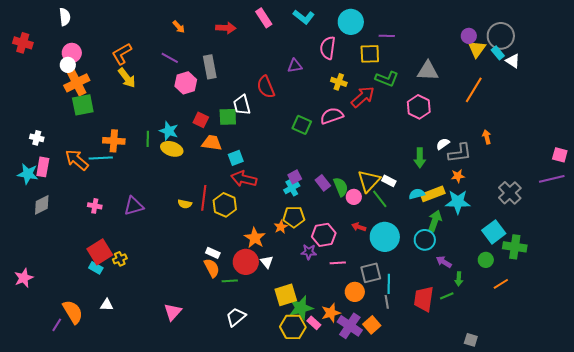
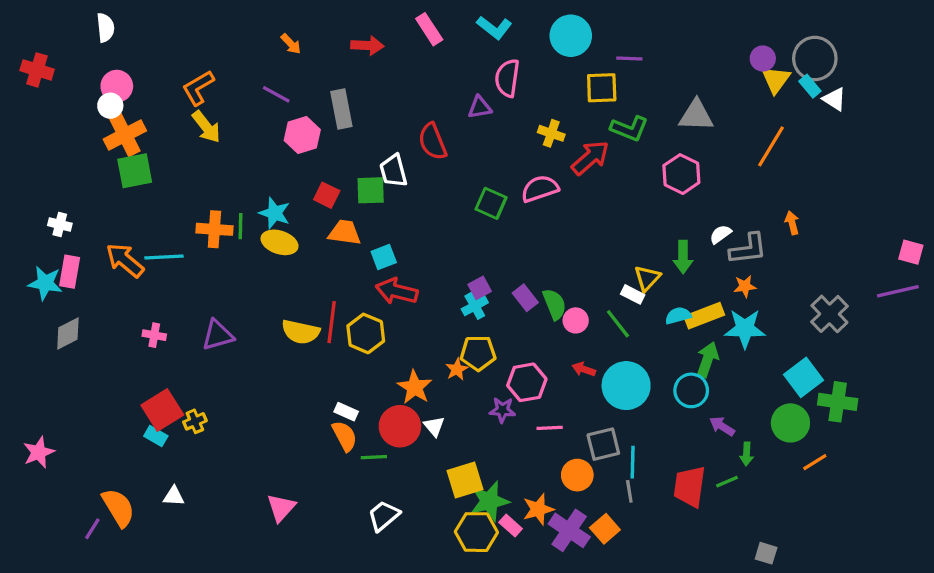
pink semicircle: (328, 48) -> (507, 78), moved
orange cross: (114, 141) -> (214, 229), moved
yellow triangle: (369, 181) -> (647, 278), moved, size x0.7
yellow semicircle: (185, 204) -> (301, 332), size x1.6
green circle: (486, 260) -> (790, 423), size x1.5

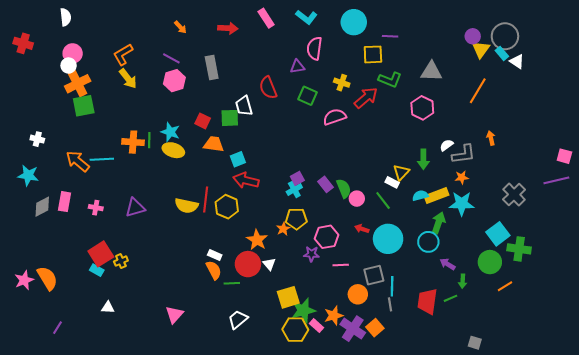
pink hexagon: (302, 135) -> (174, 81), moved
green square: (491, 203) -> (307, 96), moved
pink rectangle: (70, 272) -> (65, 202), moved
orange semicircle: (118, 508) -> (47, 278), moved

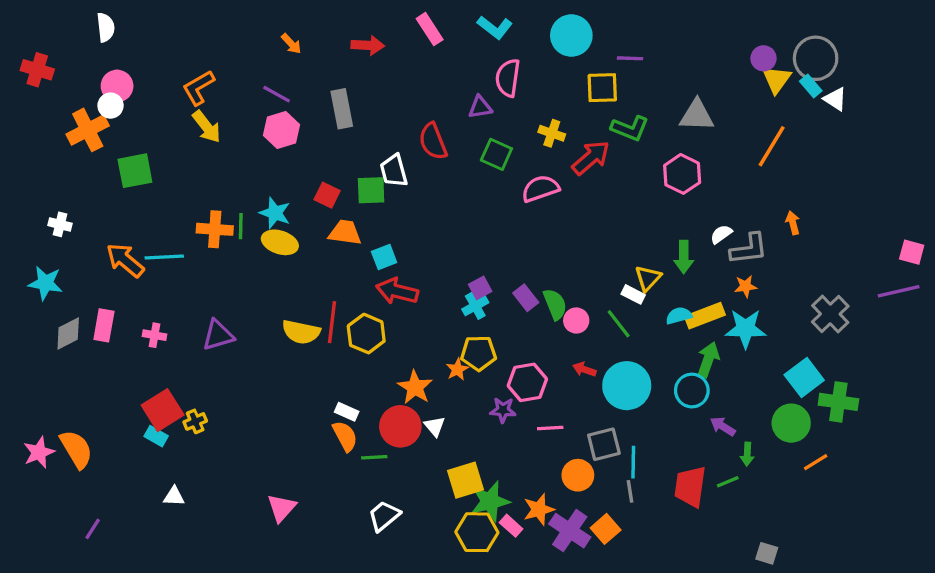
orange cross: (78, 84) -> (88, 130), moved

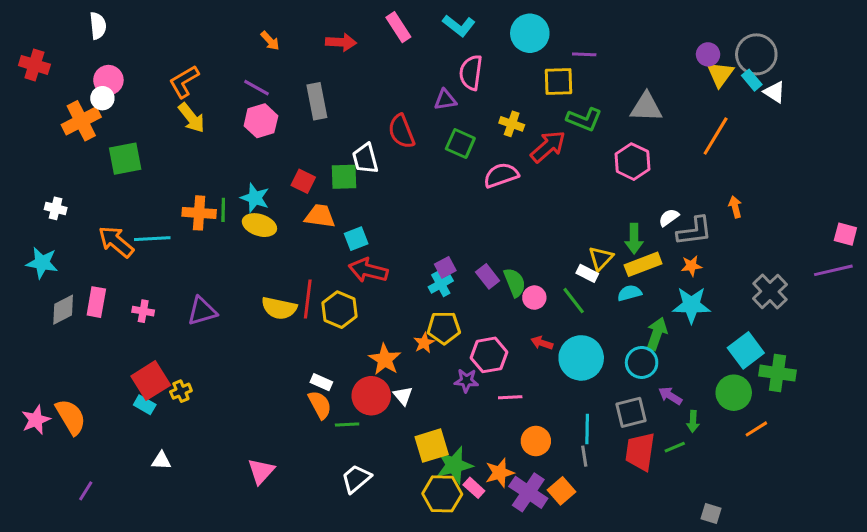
yellow rectangle: (705, 316) -> (643, 264), moved
gray square: (604, 444) -> (631, 412), moved

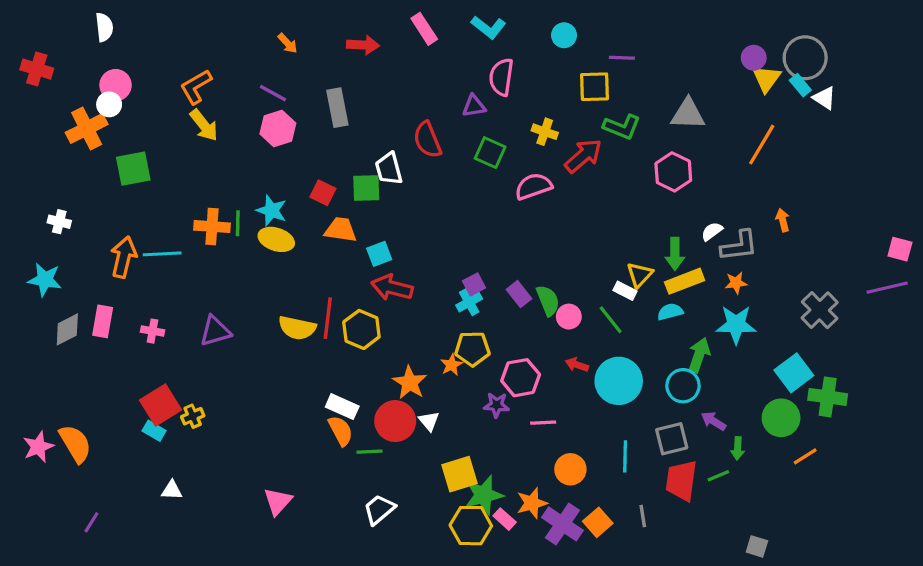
cyan circle: (530, 33) -> (564, 35), size x0.6
orange arrow: (116, 242) -> (124, 257), turned 63
white rectangle: (321, 382) -> (342, 407), size x1.4
gray line: (584, 456) -> (643, 516), moved

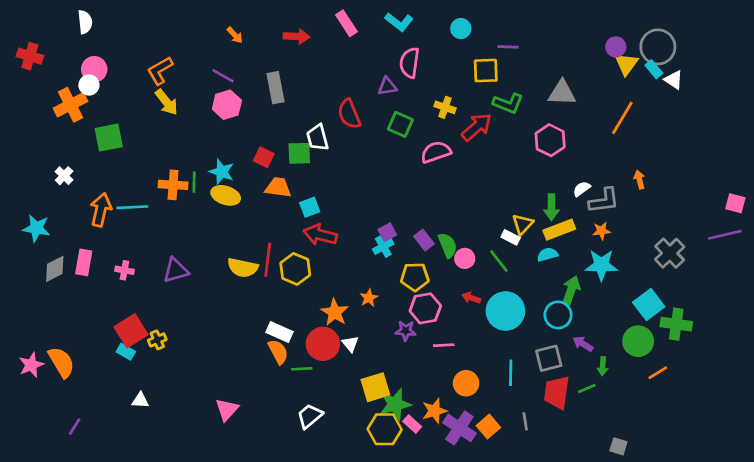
white cross: (59, 222) -> (64, 176), moved, turned 30
yellow pentagon: (472, 349) -> (415, 277), moved

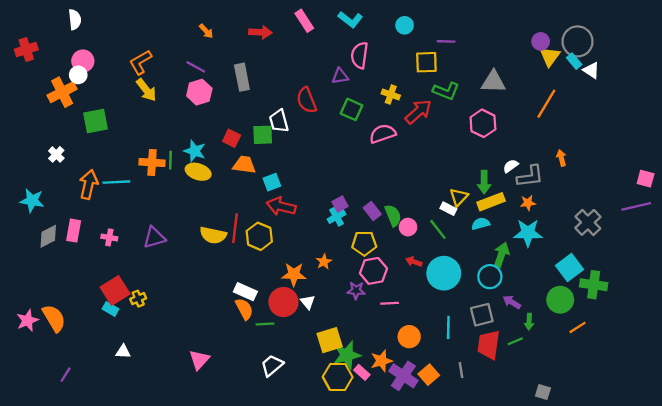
red cross: (30, 56) -> (26, 49), turned -35
orange star: (335, 312) -> (294, 274), turned -30

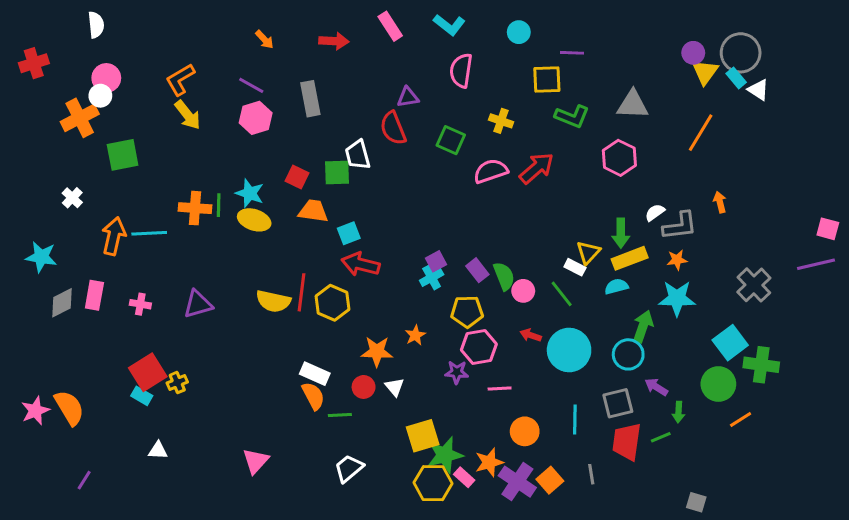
purple triangle: (340, 76) -> (408, 97), moved
red arrow: (418, 112) -> (537, 168), moved
red circle: (283, 302) -> (364, 387), size x0.6

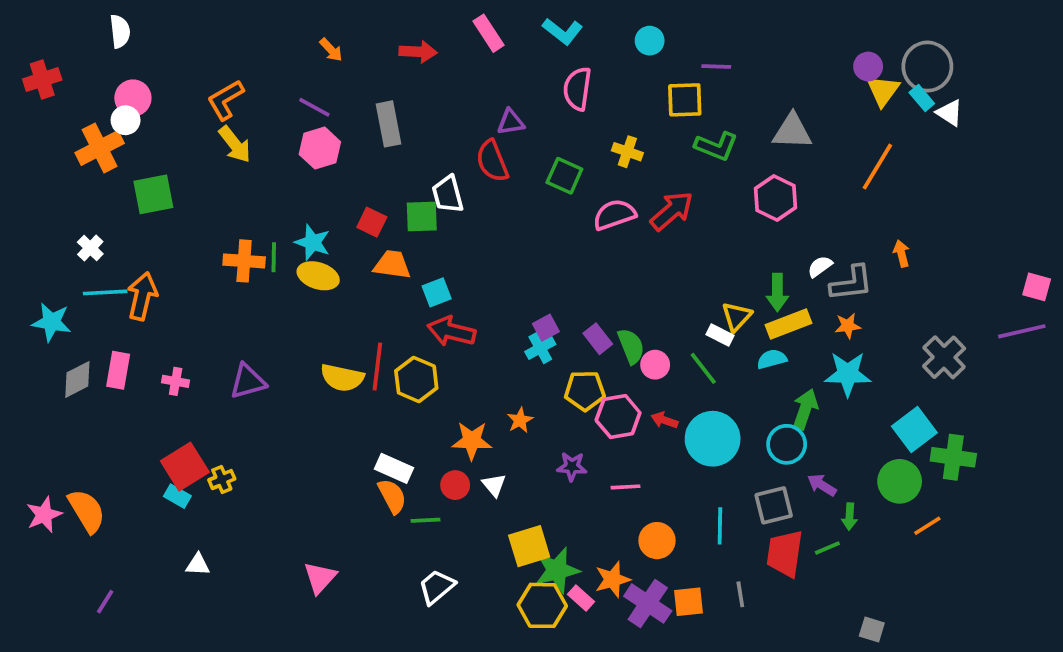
cyan line: (149, 233) -> (105, 292), moved
pink hexagon: (479, 347) -> (618, 417), moved
orange square: (550, 480) -> (688, 602), turned 35

